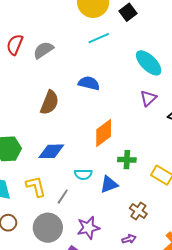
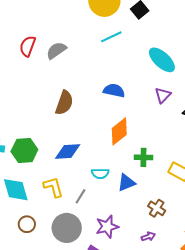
blue semicircle: (89, 83) -> (114, 90), moved

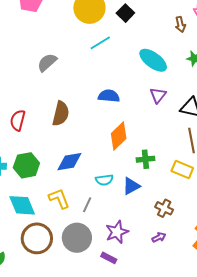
red semicircle: (28, 46) -> (18, 120), moved
brown circle: (27, 224) -> (37, 238), size x1.8

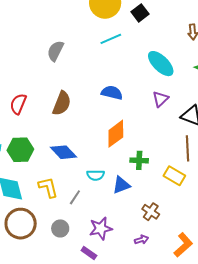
gray semicircle: (47, 62) -> (55, 51), turned -30
blue diamond: (69, 162) -> (64, 152), turned 48
gray circle: (77, 238) -> (60, 228), size x0.6

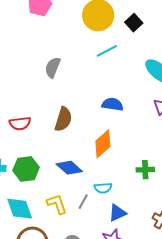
red semicircle: (18, 104) -> (20, 123), turned -115
orange diamond: (116, 134) -> (103, 144), moved
blue triangle: (121, 185) -> (117, 213), moved
gray line: (75, 197) -> (83, 202), moved

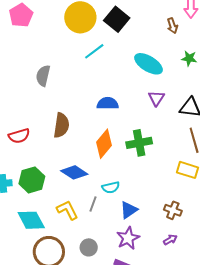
black square: (134, 23) -> (117, 19), size x1.4
green cross: (145, 170) -> (139, 143), moved, size x1.4

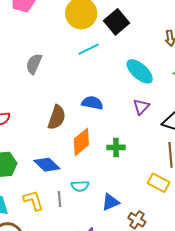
brown semicircle: (61, 125) -> (57, 117), moved
green cross: (139, 143) -> (116, 147), size x0.7
gray line: (93, 204) -> (60, 199), turned -35
blue triangle: (129, 210) -> (111, 202), moved

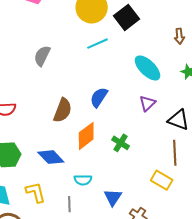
blue semicircle: (92, 103) -> (99, 97), turned -70
green cross: (116, 147) -> (121, 143), turned 30
gray line: (60, 199) -> (69, 204), moved
blue triangle: (111, 202) -> (113, 197), turned -36

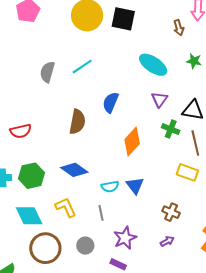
black square: (127, 17) -> (123, 19), turned -30
cyan line: (97, 44) -> (82, 67), moved
orange diamond: (86, 136) -> (132, 142), moved
green cross: (121, 143) -> (171, 129), moved
blue triangle: (113, 197) -> (135, 186), moved

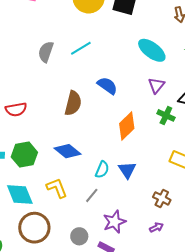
blue semicircle: (111, 102) -> (107, 86), turned 100
cyan semicircle: (110, 187) -> (102, 170), turned -60
gray line: (101, 213) -> (92, 195), turned 49
gray circle: (85, 246) -> (79, 236), moved

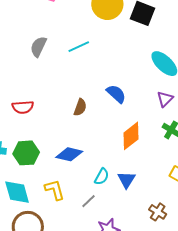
cyan line: (81, 48) -> (79, 47), moved
gray semicircle: (46, 52) -> (38, 47), moved
brown semicircle: (73, 103) -> (80, 107), size x0.7
blue diamond: (67, 151) -> (69, 154), turned -32

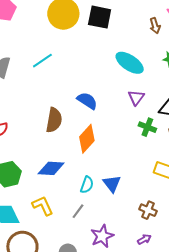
brown semicircle: (80, 107) -> (54, 120), size x1.4
orange diamond: (131, 136) -> (87, 139), moved

